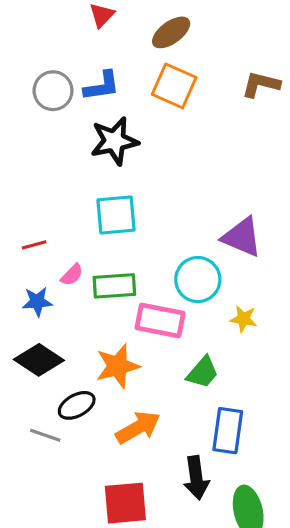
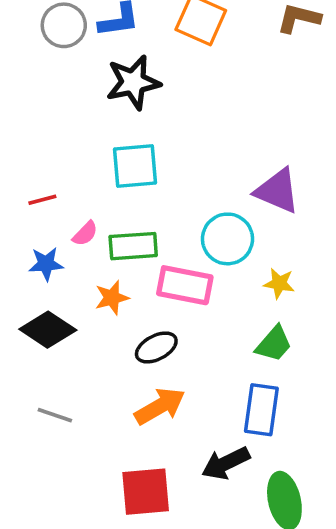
orange star: (118, 366) -> (112, 298), moved, size x0.7
green trapezoid: (203, 372) -> (274, 344), moved
black ellipse: (77, 405) -> (156, 347), moved
black arrow: (196, 478) -> (226, 463), turned 72

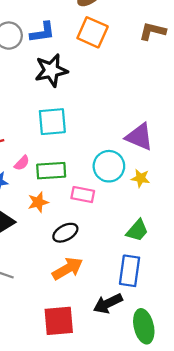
yellow star: (279, 283) -> (140, 178), moved
pink rectangle: (185, 285) -> (83, 195), size x0.7

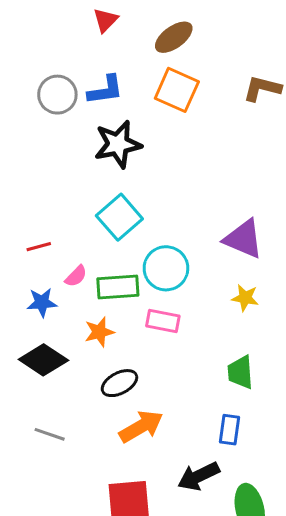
cyan square: (52, 122) -> (119, 217), turned -36
cyan circle: (109, 166) -> (166, 268), moved
green trapezoid: (137, 230) -> (240, 372), turned 135
black ellipse: (65, 233) -> (119, 383), moved
blue rectangle: (130, 271) -> (230, 430), size x0.7

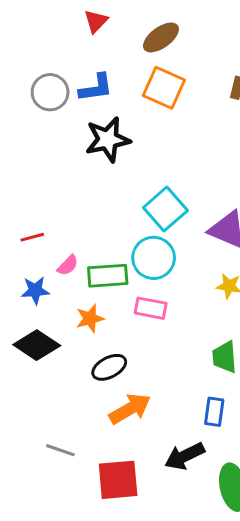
cyan square: (119, 217) -> (165, 209), moved
gray line: (50, 434) -> (60, 450), moved

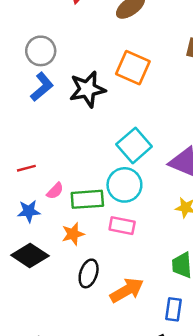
blue L-shape: (96, 88) -> (42, 87), moved, turned -32
orange square: (164, 88) -> (133, 68), moved
black ellipse: (109, 367) -> (89, 273), turned -44
orange arrow: (130, 409) -> (127, 290), moved

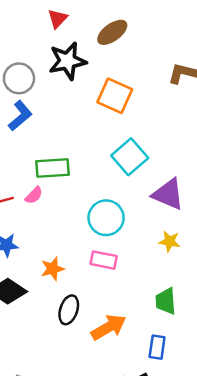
black star: (87, 89) -> (67, 61), moved
cyan square: (134, 145) -> (130, 157), moved
pink semicircle: (55, 191) -> (34, 195), moved
green rectangle: (87, 199) -> (53, 168), moved

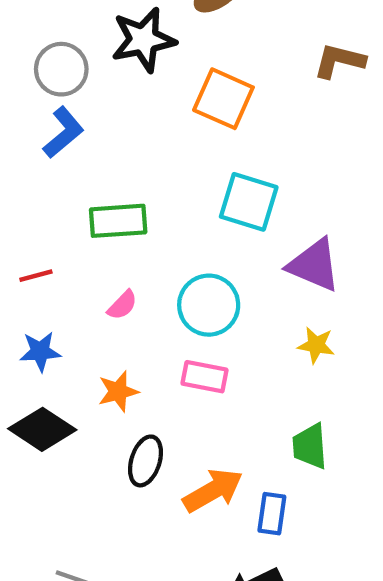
cyan square: (130, 157) -> (249, 202), turned -32
pink semicircle: (34, 195) -> (122, 305), moved
blue rectangle: (157, 347) -> (272, 514), moved

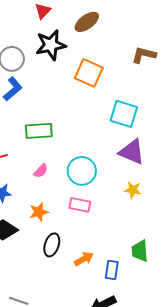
cyan square: (249, 202) -> (124, 114), moved
green trapezoid: (310, 446) -> (140, 251), moved
orange arrow: (213, 490) -> (84, 259), size x0.7

